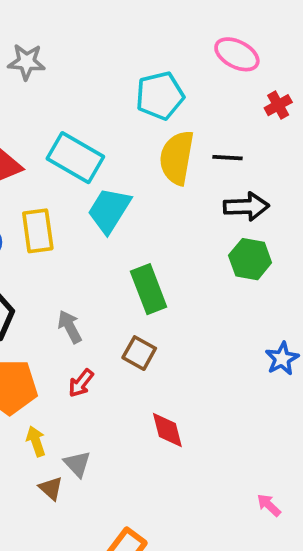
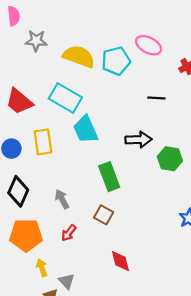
pink ellipse: (237, 54) -> (149, 45), moved
yellow semicircle: (177, 158) -> (79, 56), moved, turned 100
black arrow: (246, 206) -> (138, 140), moved
cyan trapezoid: (109, 210) -> (86, 129), turned -56

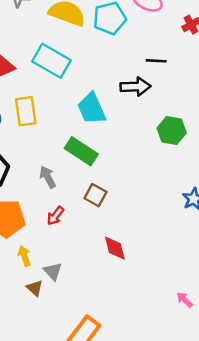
cyan trapezoid: (86, 129) -> (92, 109), moved
black arrow: (138, 140) -> (135, 87), moved
green rectangle: (109, 177) -> (81, 151), moved, turned -36

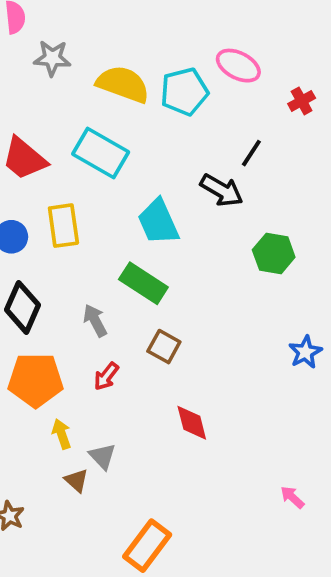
black line: (156, 61) -> (251, 153), turned -60
black arrow: (135, 87) -> (222, 190), turned 32

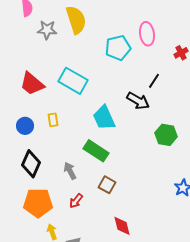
pink ellipse: (238, 66) -> (147, 34), turned 55
yellow semicircle: (123, 84) -> (76, 20), moved, turned 52
yellow rectangle: (63, 226) -> (53, 120), size x0.6

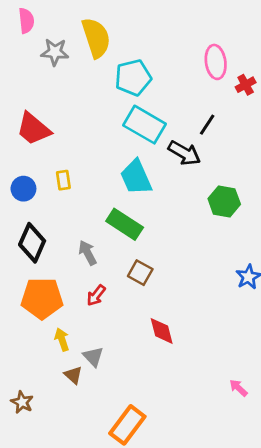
pink ellipse: (147, 34) -> (216, 62), moved
cyan pentagon: (118, 48) -> (133, 78), moved
cyan rectangle: (73, 81) -> (144, 125), moved

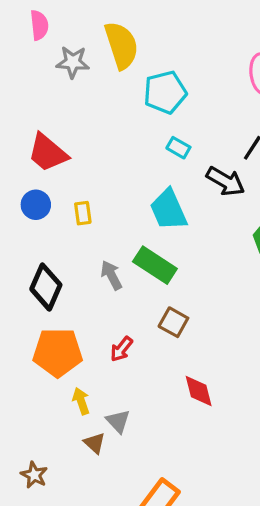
cyan rectangle: (144, 125) -> (178, 148), size x0.5
blue circle: (23, 189) -> (36, 205), moved
gray arrow: (88, 253) -> (111, 275), moved

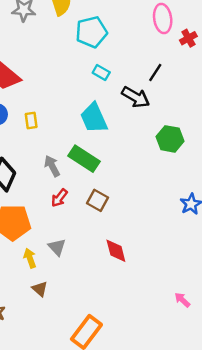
red arrow: (121, 349) -> (59, 198), moved
gray triangle: (118, 421) -> (57, 247), moved

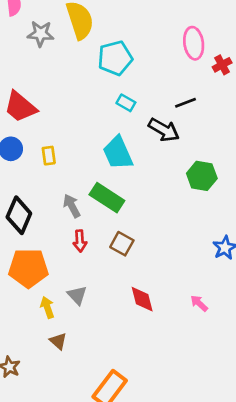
black line: (155, 73) -> (186, 103), turned 36
red arrow: (59, 198) -> (80, 241), turned -42
pink arrow: (182, 300) -> (199, 303), moved

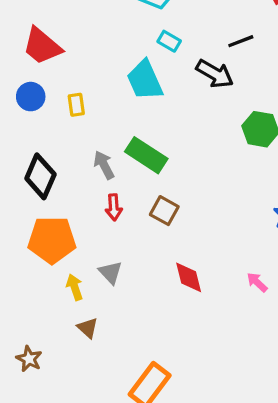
cyan trapezoid: (118, 153) -> (145, 80), moved

